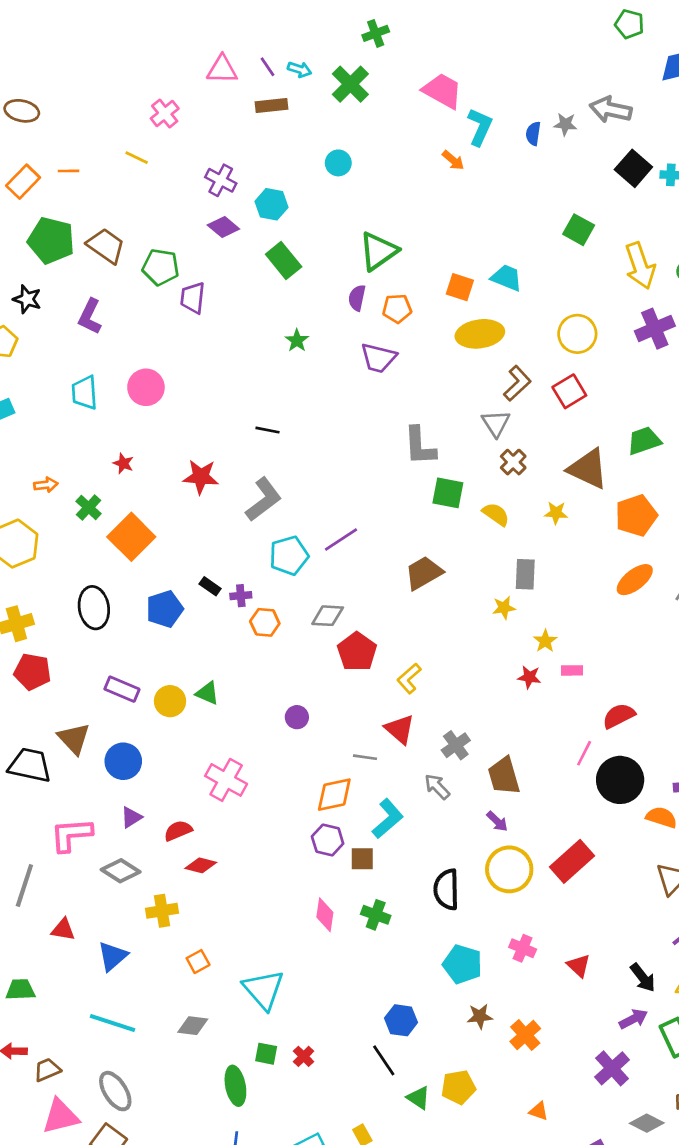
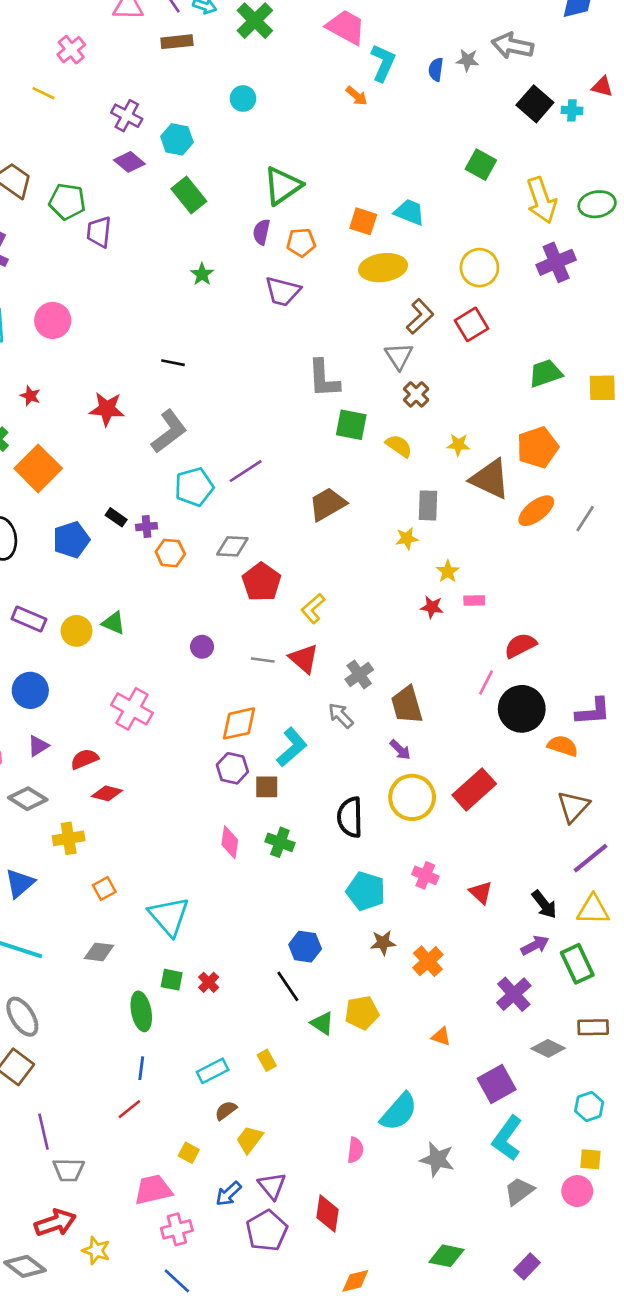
brown triangle: (588, 469) -> (490, 479), moved
gray line: (365, 757) -> (263, 660), moved

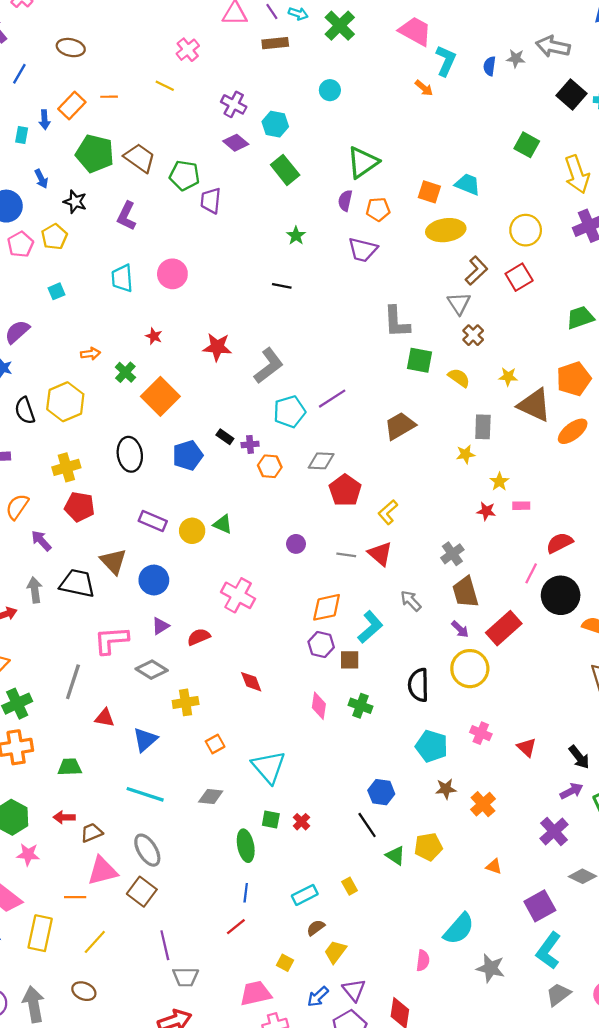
black line: (173, 363) -> (282, 286), moved
gray cross: (359, 675) -> (452, 554), moved
red rectangle: (474, 789) -> (504, 628), moved
red diamond: (107, 793) -> (251, 682), moved, turned 55

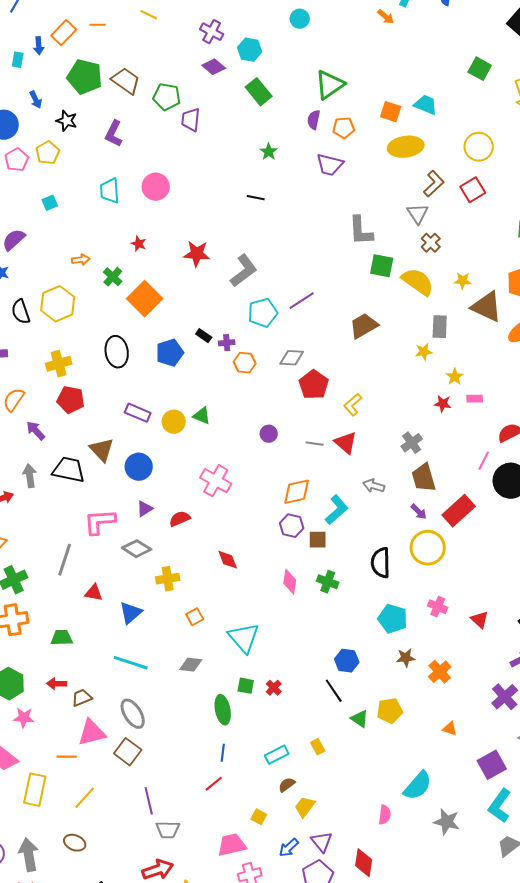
yellow semicircle: (459, 378) -> (418, 282), size x1.6
gray arrow: (411, 601) -> (374, 486), turned -30

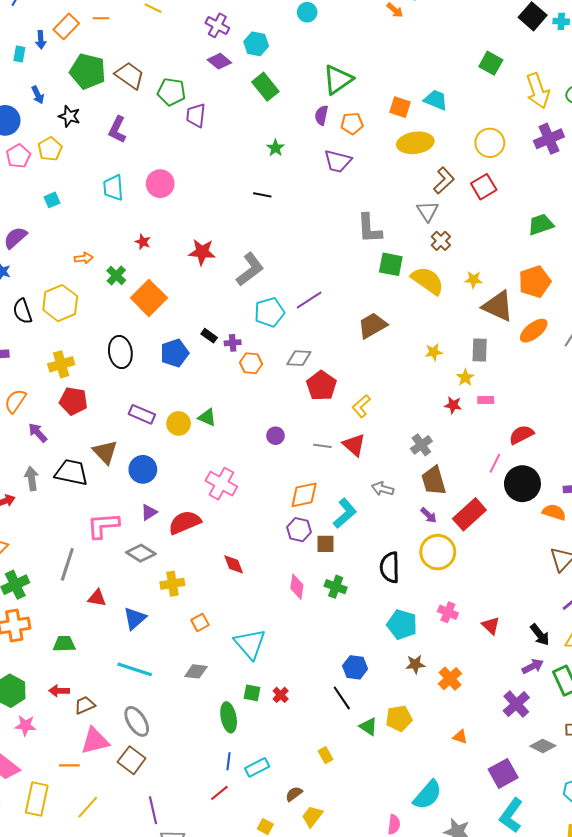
gray rectangle: (440, 327) -> (480, 350), moved
red semicircle: (180, 519) -> (185, 522), size x1.5
cyan rectangle: (277, 755) -> (257, 767), moved

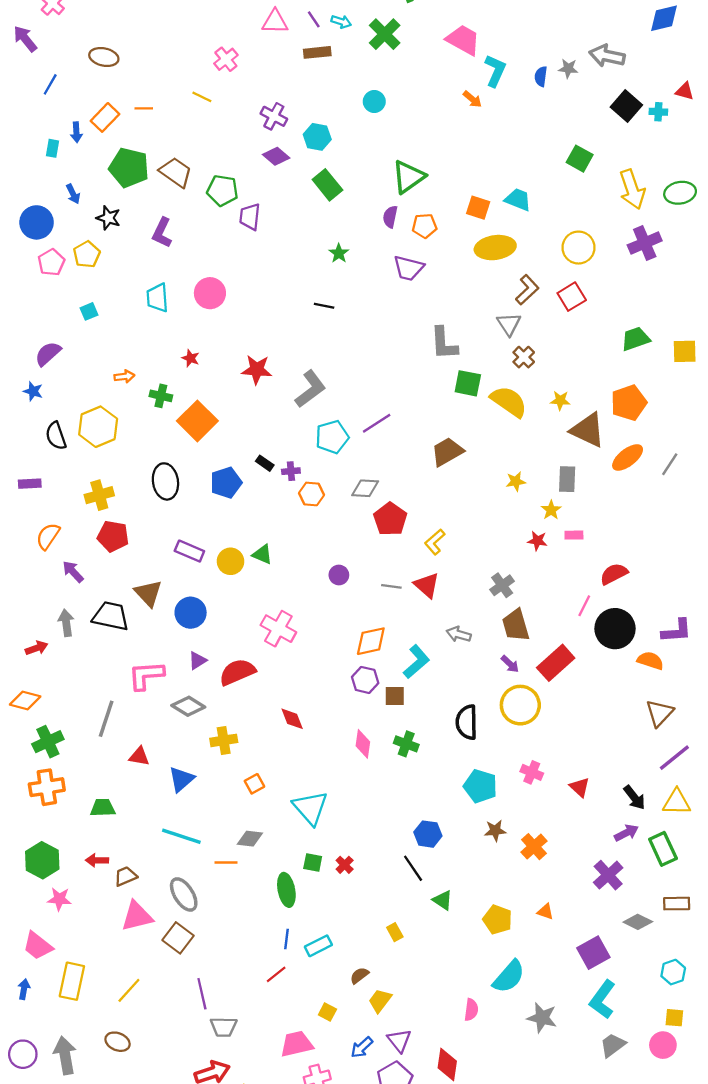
green cross: (116, 275) -> (161, 396), turned -30
yellow pentagon: (399, 718) -> (497, 920), moved, turned 30
orange line: (69, 765) -> (226, 863), moved

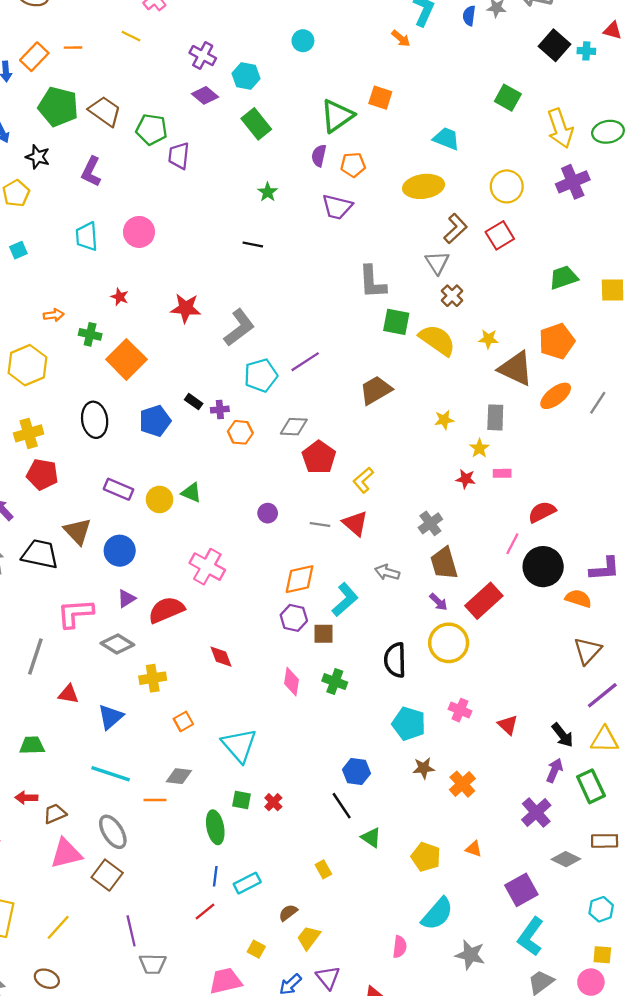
orange square: (478, 208) -> (380, 98), moved
purple arrow: (626, 833) -> (554, 770), turned -40

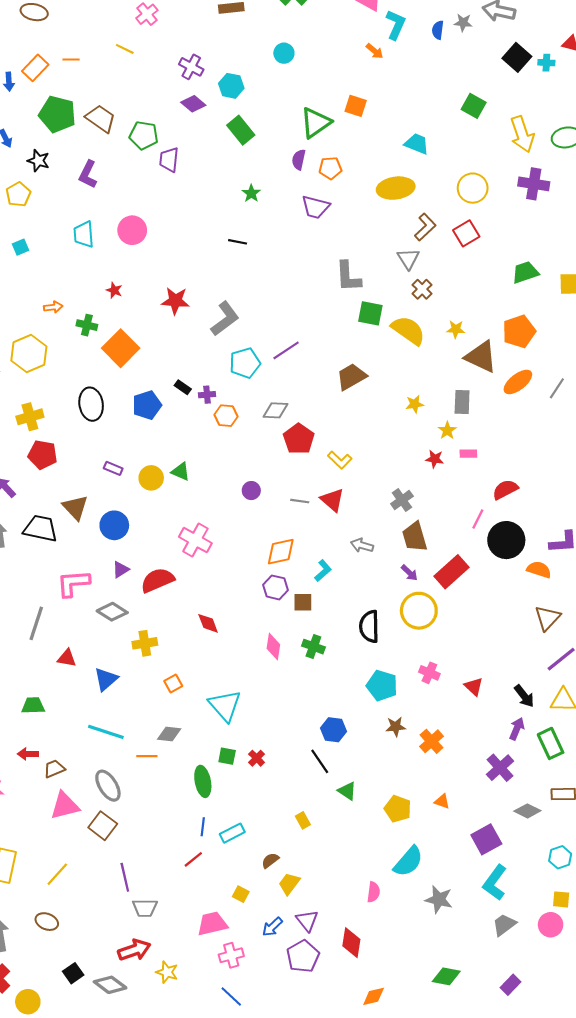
purple cross: (573, 182) -> (534, 184), turned 32
yellow L-shape: (363, 480) -> (340, 460), turned -95
purple rectangle: (119, 489) -> (113, 468), size x0.7
cyan L-shape: (345, 600) -> (323, 571), size x0.7

